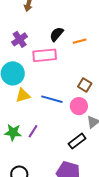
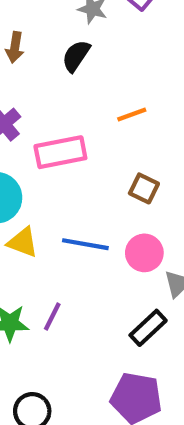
black semicircle: (57, 34) -> (76, 56), moved
brown square: (85, 85) -> (144, 188), moved
yellow triangle: (23, 95) -> (23, 242), turned 42

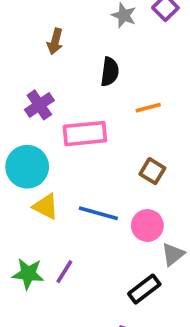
black semicircle: (76, 56) -> (110, 72), moved, turned 148

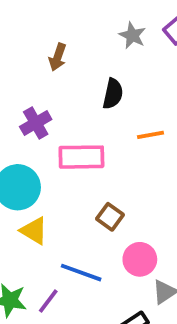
brown square: (152, 171) -> (110, 217), moved
blue line: (98, 213) -> (81, 273), moved

